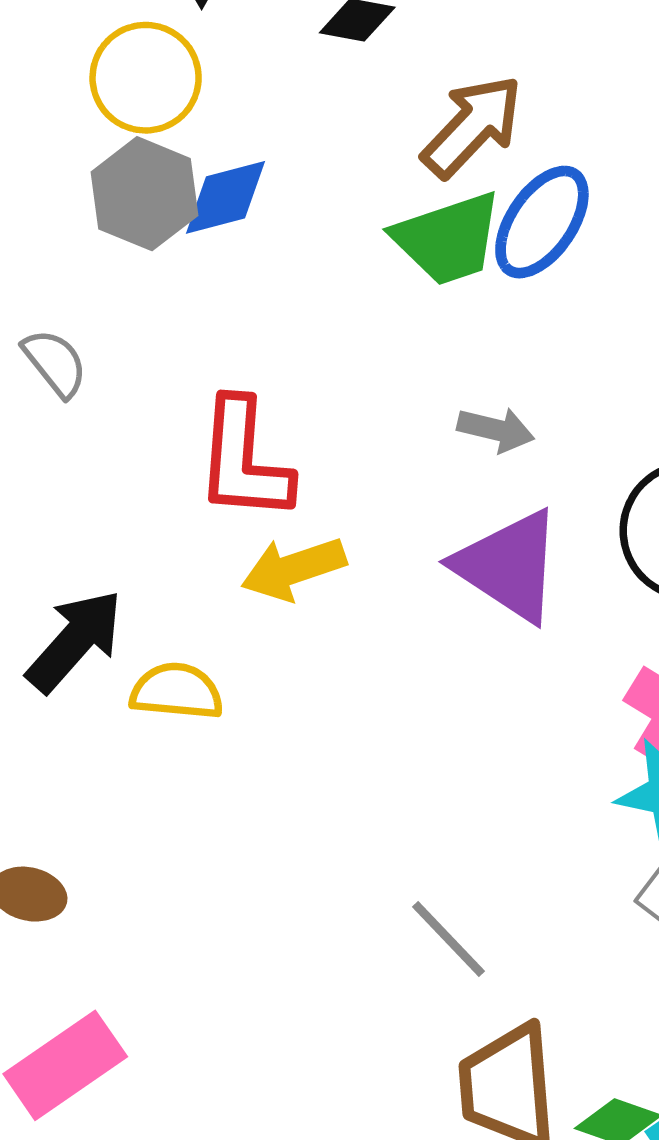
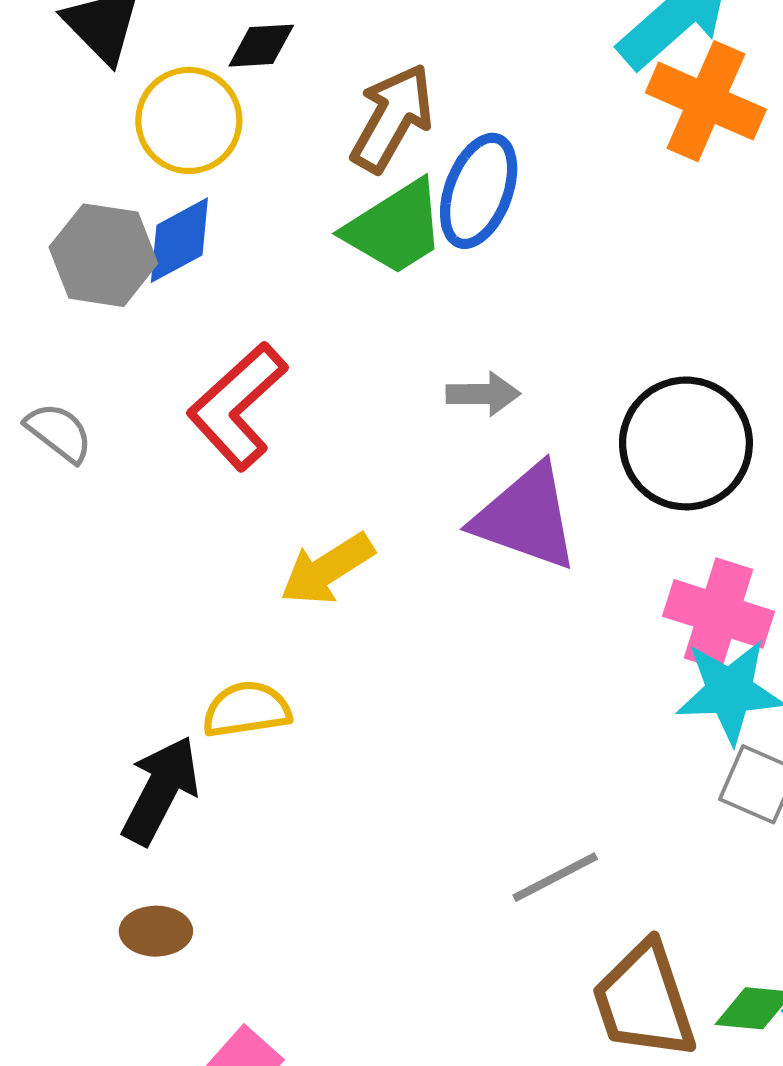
yellow circle: (146, 78) -> (189, 120), moved
red L-shape: (244, 460) -> (237, 406), moved, turned 57
black arrow: (75, 641) -> (160, 790), moved
gray line: (448, 939) -> (555, 877), turned -60

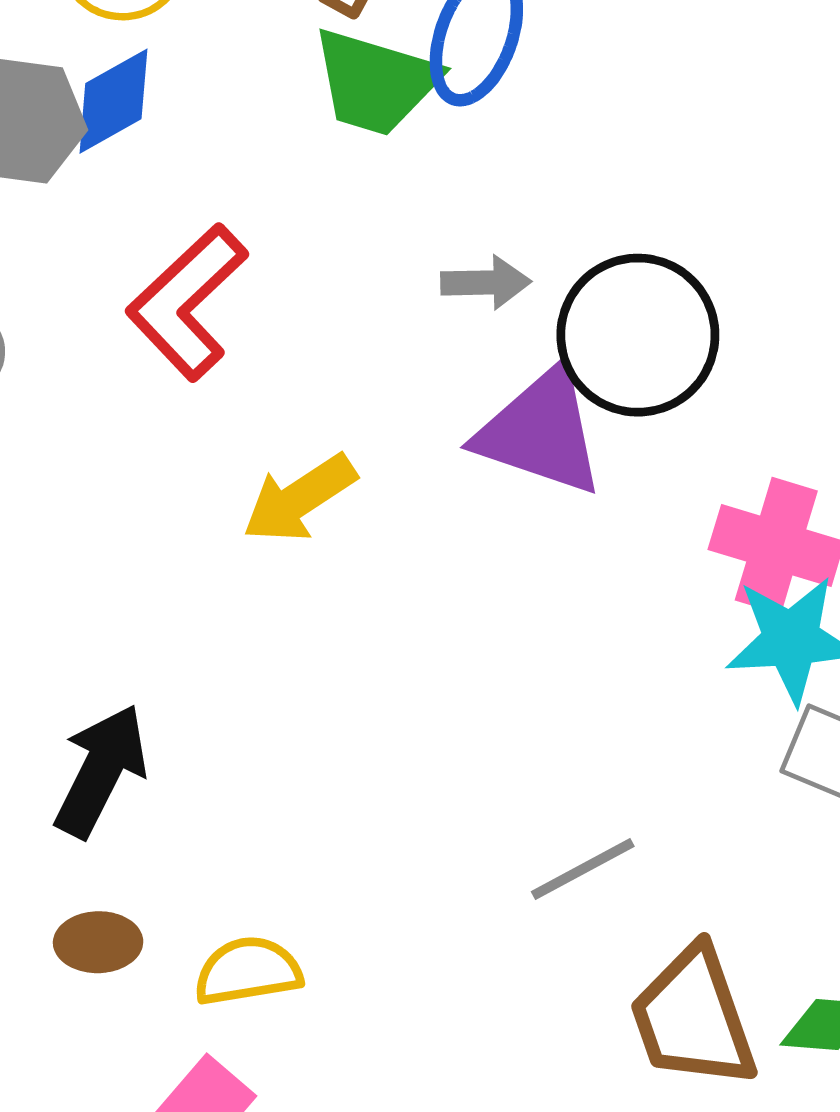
green trapezoid: (395, 228) -> (375, 82), turned 50
black circle: (686, 443) -> (638, 335), moved
yellow semicircle: (247, 709) -> (248, 971), moved

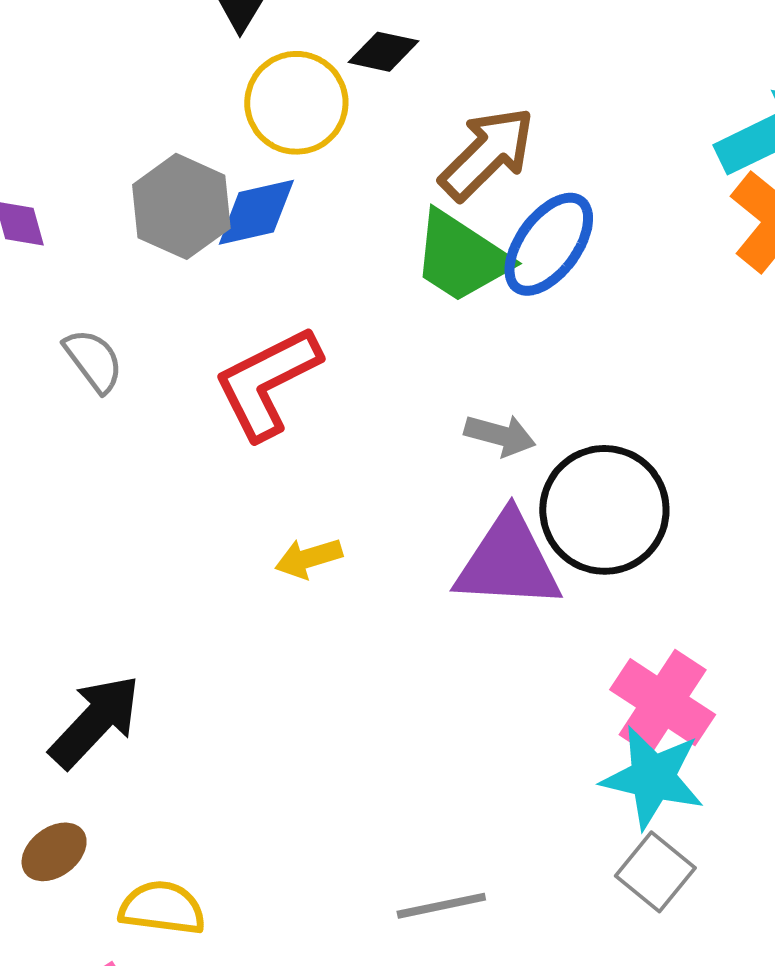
purple triangle: (540, 432) -> (508, 562), turned -32
yellow arrow: (299, 499) -> (309, 558), size x0.7
brown ellipse: (98, 942) -> (54, 852), turned -52

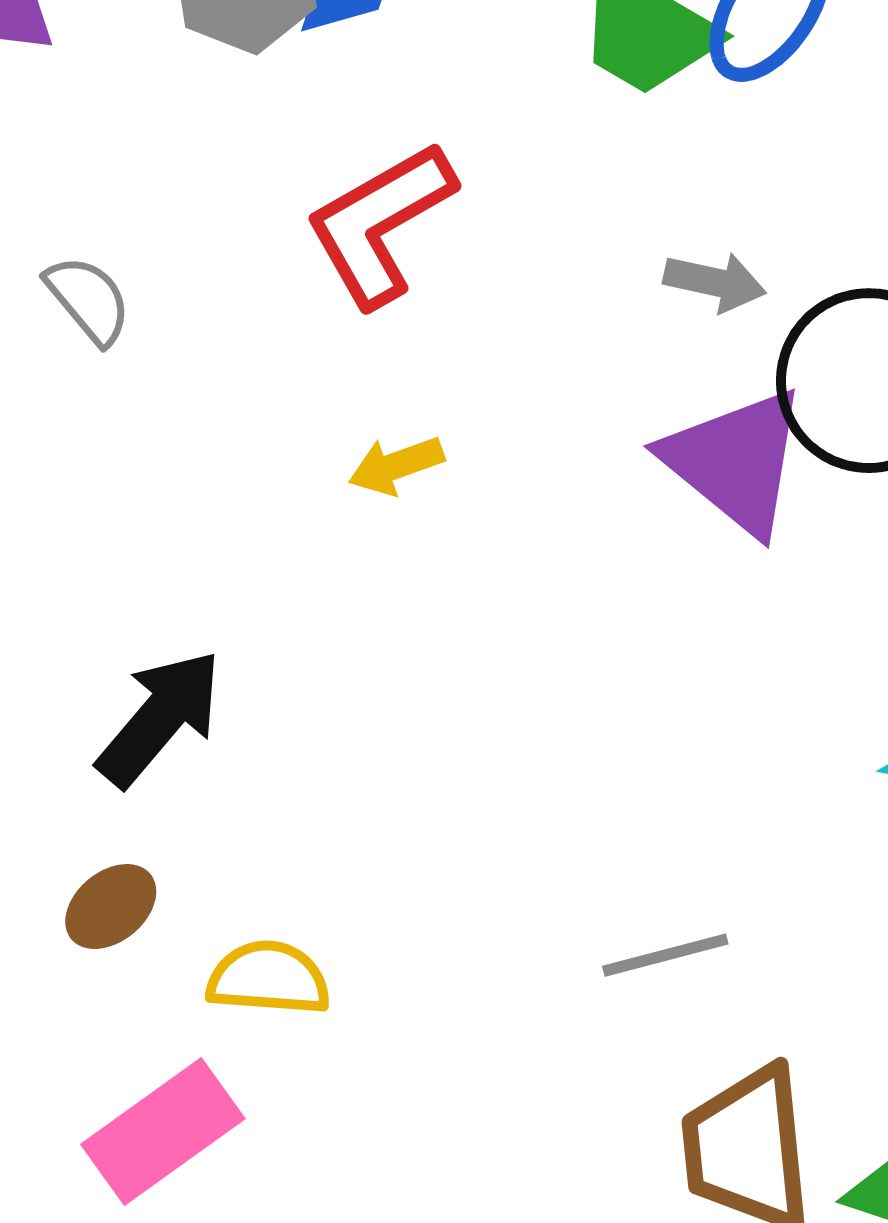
gray semicircle: (94, 360) -> (88, 300), moved
yellow arrow: (309, 558) -> (396, 465), moved
purple triangle: (508, 562) -> (735, 461), turned 39

